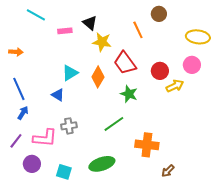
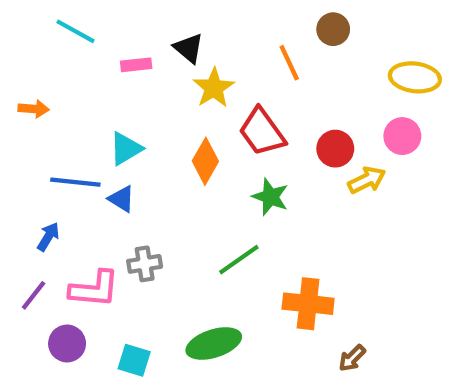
yellow star: (102, 42) -> (214, 88), turned 30
cyan triangle: (70, 73) -> (126, 149), moved
blue line: (19, 89) -> (75, 182), moved, turned -60

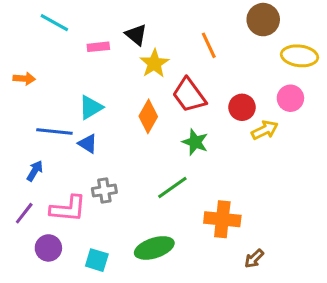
brown circle: (333, 29) -> (263, 20), moved, size x1.4

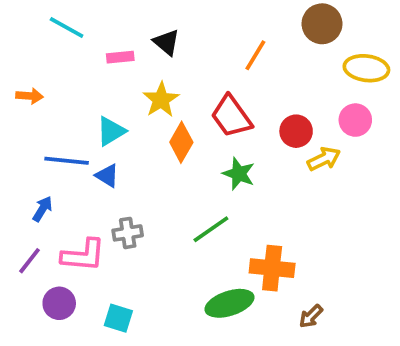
orange line: (209, 45) -> (255, 55), turned 56
yellow star: (154, 63) -> (161, 100), moved
green ellipse: (154, 248) -> (229, 303), moved

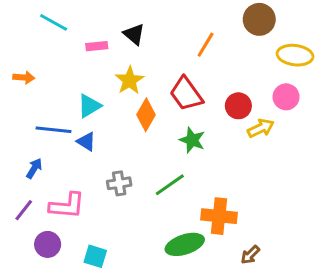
gray cross: (128, 233) -> (119, 183), moved

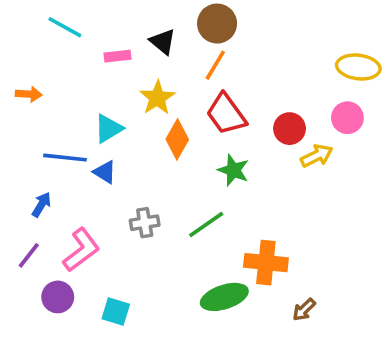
brown circle: (259, 19) -> (217, 24), moved
orange line: (206, 45) -> (215, 65), moved
pink L-shape: (67, 206) -> (81, 250), turned -42

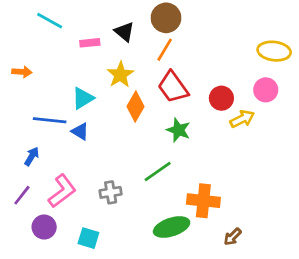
gray cross: (145, 223) -> (111, 192), moved

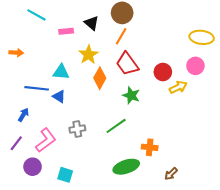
cyan triangle: (83, 98) -> (61, 72), turned 36
gray cross: (111, 192) -> (77, 129), moved
orange cross: (203, 201) -> (150, 147), size x0.7

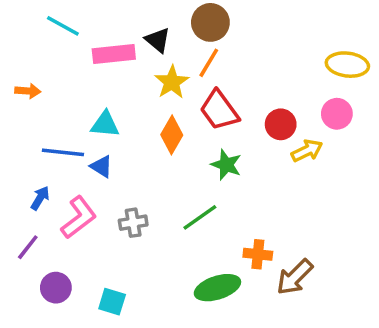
pink rectangle: (66, 31) -> (114, 54), size x1.6
yellow star: (89, 55) -> (172, 82), moved
pink L-shape: (46, 140) -> (79, 217), moved
brown arrow: (171, 174) -> (295, 277), moved, size x1.6

